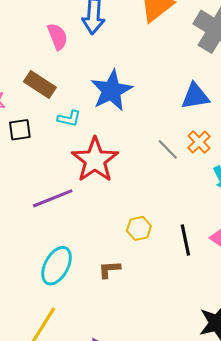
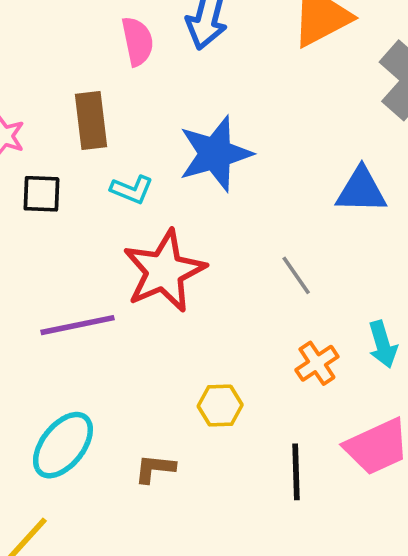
brown rectangle: (40, 85) -> (91, 120), turned 40
orange cross: (199, 142) -> (317, 363), moved
black line: (185, 240) -> (296, 472), moved

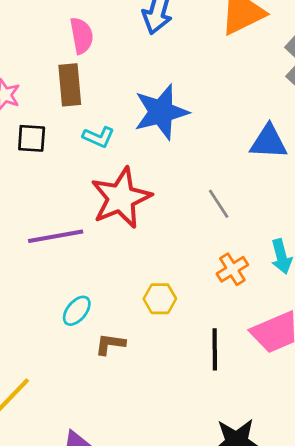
pink semicircle: (137, 41) -> (82, 36), moved
cyan ellipse: (63, 445) -> (77, 311), moved, size x0.6

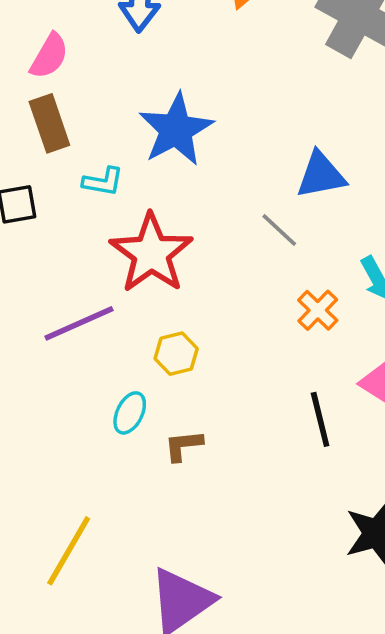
pink semicircle: (82, 36) -> (49, 56), turned 54
blue triangle: (269, 142) -> (321, 175), moved
yellow hexagon: (160, 299) -> (176, 354), moved

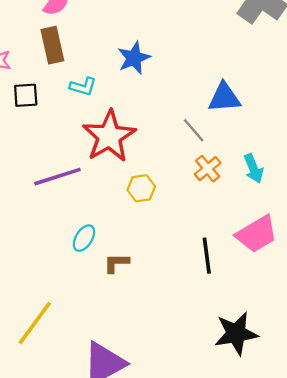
blue star: (176, 130) -> (134, 58), size x0.7
orange cross: (318, 310) -> (208, 169), moved
yellow hexagon: (176, 354) -> (141, 188), moved

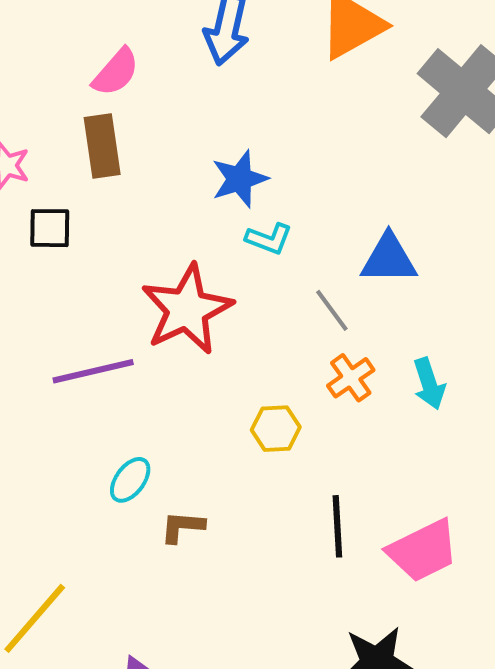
cyan L-shape: (83, 87) -> (269, 239), moved
yellow hexagon: (141, 188) -> (276, 429), moved
pink trapezoid: (257, 234) -> (423, 551), moved

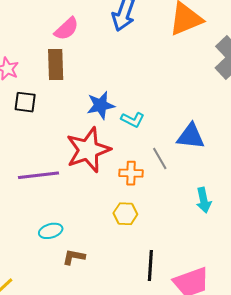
blue star: (240, 179) -> (101, 105), moved
orange cross: (351, 378) -> (131, 173), moved, turned 30
cyan ellipse: (130, 480) -> (51, 231), turned 30

